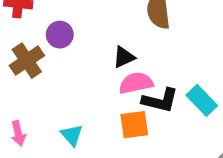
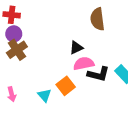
purple circle: (60, 35) -> (14, 34), moved
orange square: (134, 125) -> (66, 86), moved, turned -30

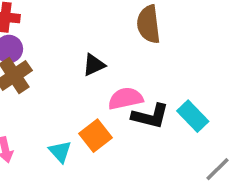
black triangle: (76, 48) -> (94, 65), moved

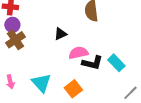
orange square: (96, 136) -> (73, 89), moved
cyan triangle: (60, 152) -> (41, 83), size x1.5

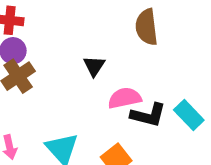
black triangle: (60, 34) -> (94, 66), turned -32

